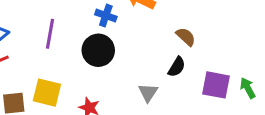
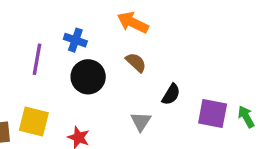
blue cross: (106, 16) -> (75, 40), moved
brown semicircle: (186, 37) -> (136, 62), moved

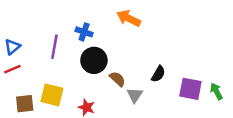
brown semicircle: (136, 62) -> (117, 79), moved

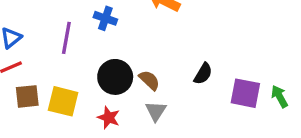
black circle: (94, 60) -> (115, 77), moved
gray triangle: (135, 95) -> (156, 111), moved
brown square: (25, 104) -> (27, 96), moved

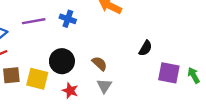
purple line: (66, 38) -> (34, 21), moved, turned 70
black semicircle: (203, 74) -> (145, 48), moved
black circle: (115, 77) -> (62, 61), moved

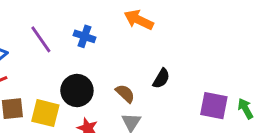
purple line: (34, 21) -> (41, 39), turned 65
black semicircle: (145, 48) -> (161, 78), moved

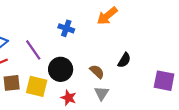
orange arrow: (139, 20) -> (107, 16), turned -65
purple line: (41, 39) -> (33, 50), moved

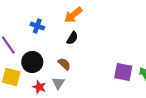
black semicircle: (124, 60) -> (72, 38), moved
gray triangle: (102, 93) -> (58, 83), moved

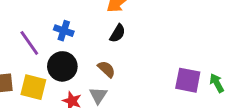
blue cross: (37, 26) -> (64, 31), moved

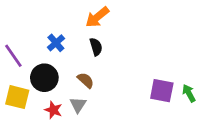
blue cross: (64, 31) -> (56, 43), moved, turned 30
black semicircle: (117, 33) -> (96, 47), turned -48

